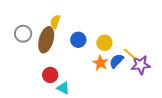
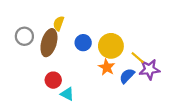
yellow circle: (104, 43) -> (111, 46), size x1.5
blue semicircle: (117, 61) -> (127, 76), moved

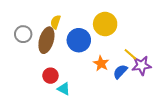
blue circle: (83, 43) -> (79, 40), size x1.5
yellow circle: (111, 46) -> (105, 24), moved

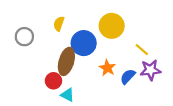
brown ellipse: (46, 40) -> (66, 61), moved
yellow line: (130, 54) -> (142, 50), moved

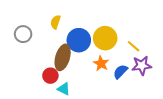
yellow circle: (112, 26) -> (105, 38), moved

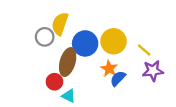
yellow semicircle: (55, 22) -> (60, 24), size x1.5
gray circle: (23, 34) -> (45, 37), moved
blue semicircle: (120, 72) -> (118, 78), moved

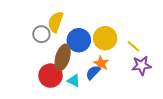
blue semicircle: (118, 78) -> (93, 73), moved
red circle: (54, 82) -> (51, 76), size x1.5
cyan triangle: (69, 96) -> (74, 81), moved

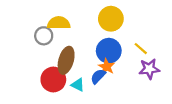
yellow semicircle: (56, 22) -> (59, 23), turned 70
yellow circle: (105, 38) -> (111, 19), moved
blue circle: (79, 40) -> (109, 51), moved

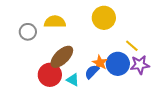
gray circle: (44, 36) -> (28, 32), moved
blue circle: (109, 51) -> (118, 64), moved
brown ellipse: (66, 60) -> (62, 57), turned 30

